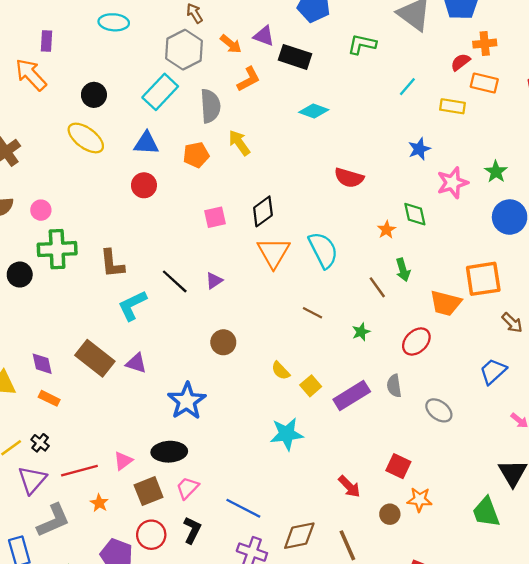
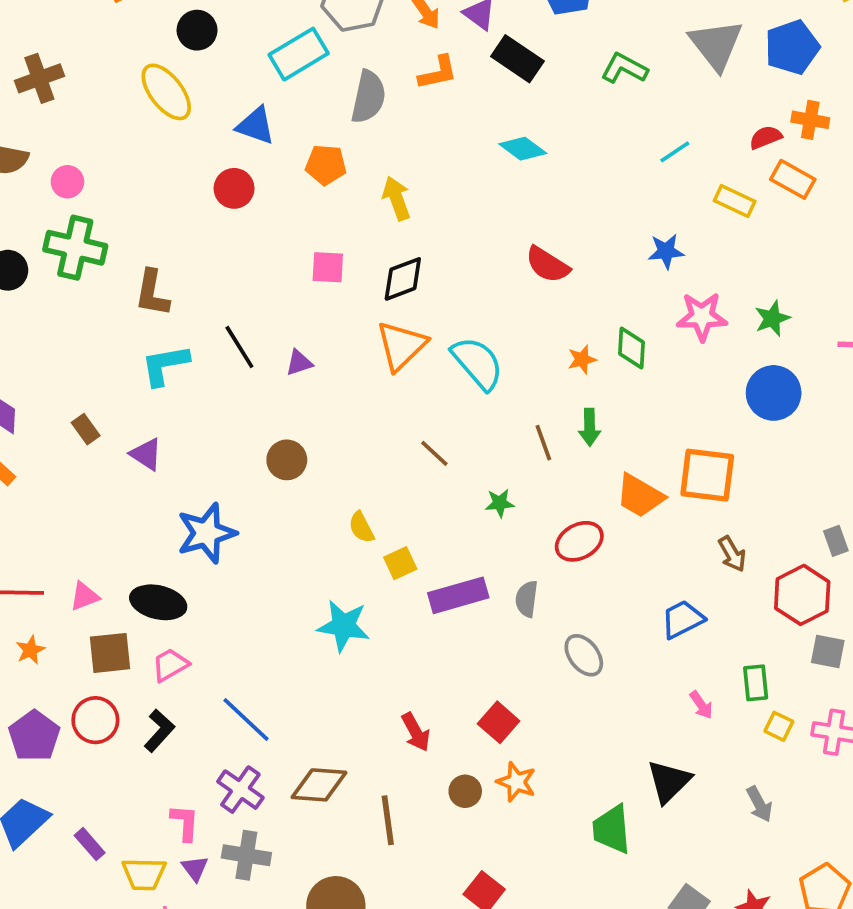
yellow arrow: (239, 143) -> (397, 198), moved
cyan semicircle: (323, 250) -> (477, 363), turned -30
brown rectangle: (95, 358) -> (86, 429), size x0.5

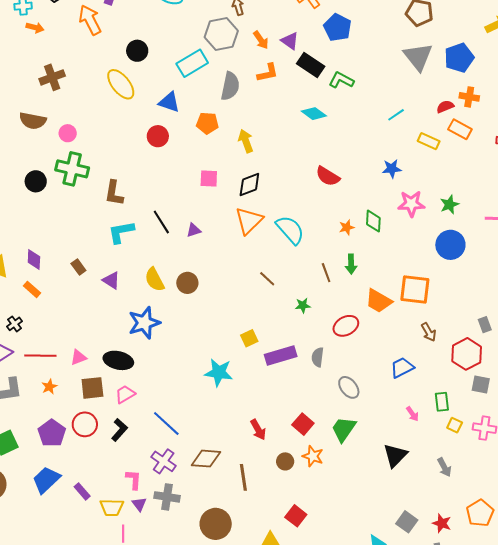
green L-shape: (624, 68) -> (341, 80), moved
yellow semicircle: (361, 527) -> (155, 280), moved, size x1.4
green trapezoid: (612, 829) -> (344, 429), moved, turned 40

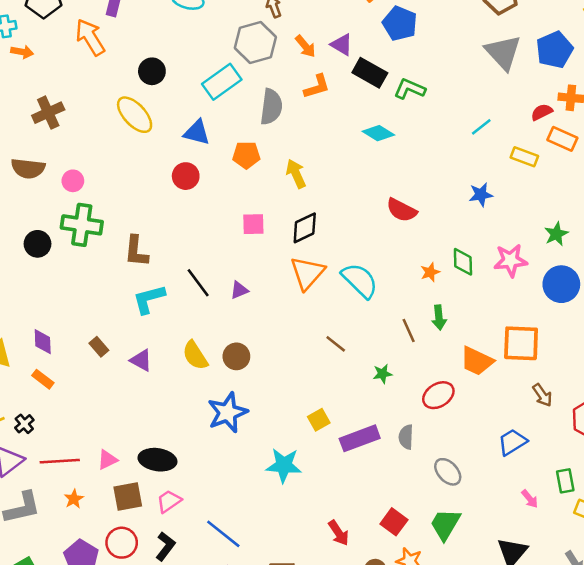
pink star: (411, 204) -> (511, 260), moved
blue star: (144, 323) -> (228, 413), moved

